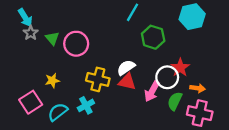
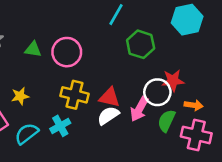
green triangle: (52, 38) -> (33, 49), moved, turned -40
pink circle: (76, 44) -> (67, 52), moved
white semicircle: (126, 68) -> (108, 116), moved
red star: (180, 68) -> (173, 81), turned 30

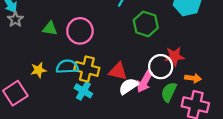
white semicircle: (108, 116) -> (128, 86), moved
cyan cross: (60, 126) -> (83, 91), moved, turned -30
cyan semicircle: (27, 134) -> (67, 67), moved, turned 35

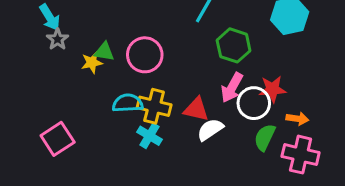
yellow star: (38, 70) -> (92, 63), moved
pink arrow: (145, 82) -> (232, 88), moved

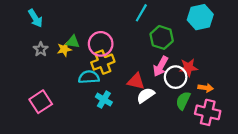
gray star: (58, 39) -> (41, 49), moved
yellow cross: (154, 106) -> (103, 62), moved, turned -35

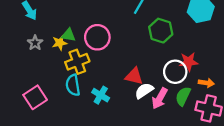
yellow cross: (103, 62) -> (77, 62), moved
pink arrow: (161, 66) -> (160, 98), moved
cyan semicircle: (89, 77) -> (73, 85), moved, turned -96

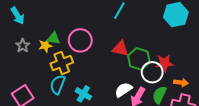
green hexagon: (161, 31) -> (139, 59), moved
red triangle: (134, 76) -> (120, 49), moved
cyan semicircle: (73, 85) -> (58, 85), turned 30

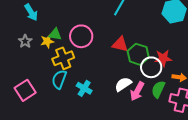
cyan arrow: (18, 16) -> (31, 12), moved

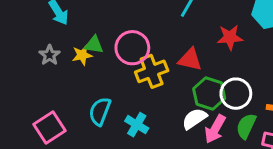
green hexagon: (138, 54) -> (209, 94), moved
yellow cross: (63, 58) -> (152, 71), moved
red star: (163, 58) -> (230, 37), moved

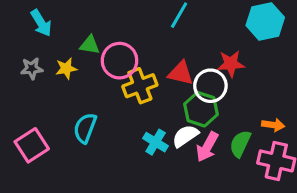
red star: (230, 37) -> (231, 64), moved
green triangle: (94, 45) -> (90, 45), moved
gray star: (50, 55) -> (32, 68), turned 30
white circle: (236, 94) -> (210, 86), moved
cyan cross: (137, 125) -> (156, 142), moved

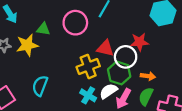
pink circle: (120, 61) -> (75, 23), moved
yellow star: (66, 68) -> (27, 45), size x1.5
yellow cross: (140, 86) -> (88, 67), moved
orange arrow: (273, 125) -> (148, 76), moved

